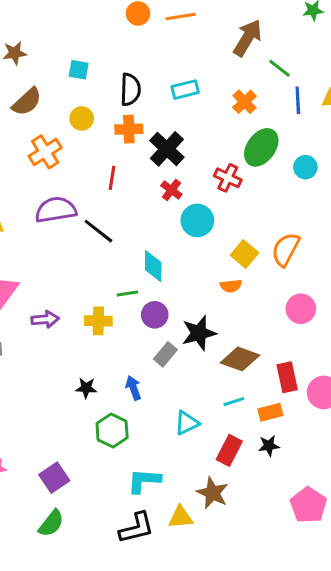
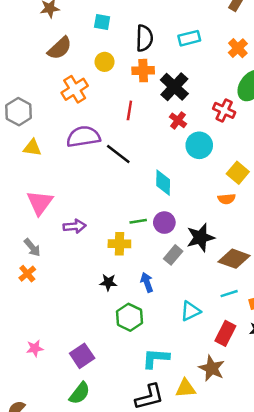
green line: (127, 294) -> (138, 221), moved
yellow cross: (98, 321) -> (119, 244), moved

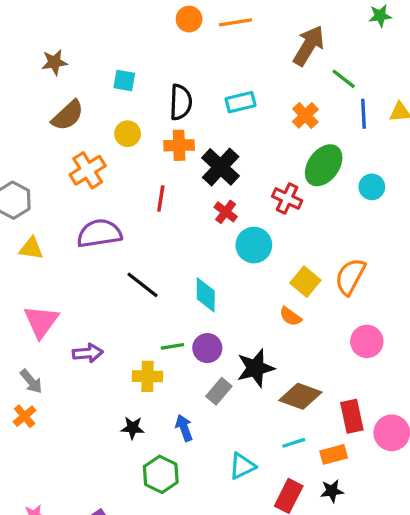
black line: (118, 154) -> (143, 285), moved
orange semicircle: (227, 199) -> (290, 316), turned 42

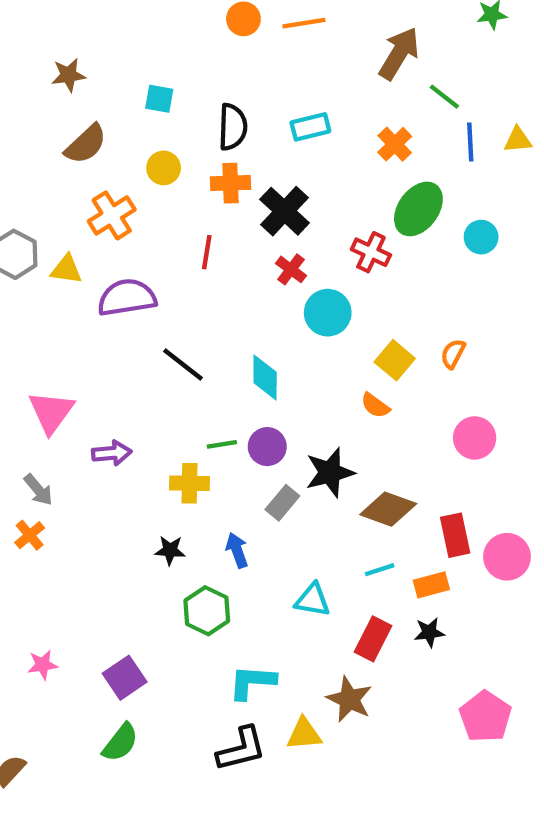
yellow triangle: (31, 248) -> (66, 269), moved
orange semicircle: (350, 277) -> (453, 354), size x0.6
cyan triangle: (242, 466) -> (313, 600), turned 36

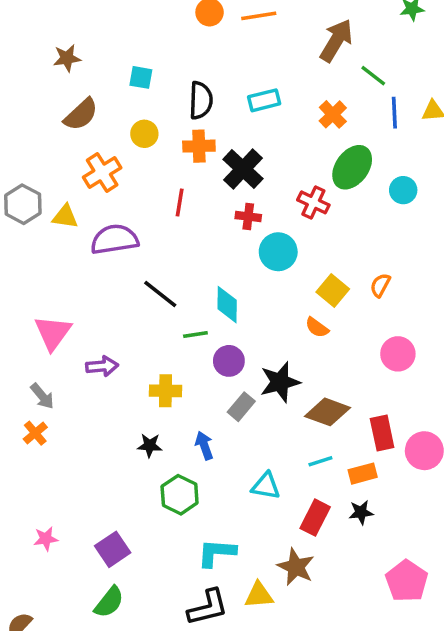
red cross: (291, 269) -> (248, 217), turned -30
green line: (222, 444) -> (195, 334), moved

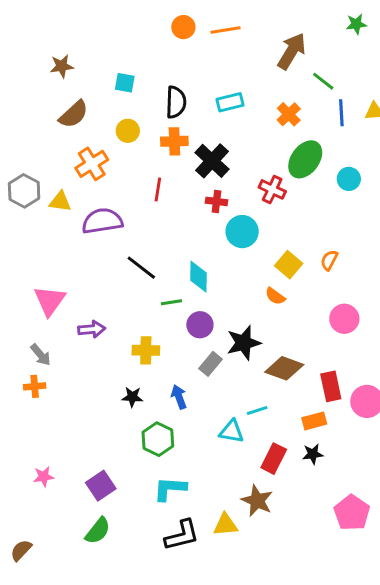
orange cross: (35, 433) -> (35, 386), turned 35
cyan line: (320, 461) -> (257, 410), moved
cyan L-shape: (217, 553) -> (170, 489), moved

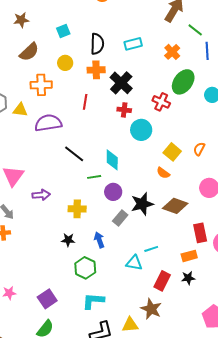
cyan square: (125, 83) -> (63, 31), turned -32
orange cross: (92, 164) -> (41, 85), turned 30
brown diamond: (284, 368) -> (175, 206), moved

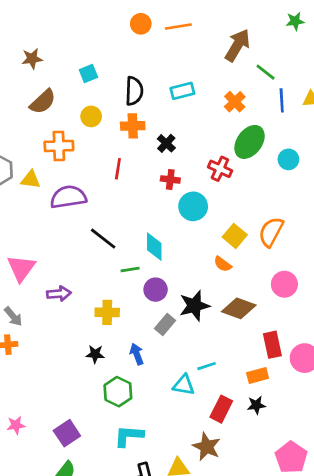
black cross: (121, 83) -> (166, 143), size x0.6
orange semicircle: (199, 149) -> (271, 232), size x1.6

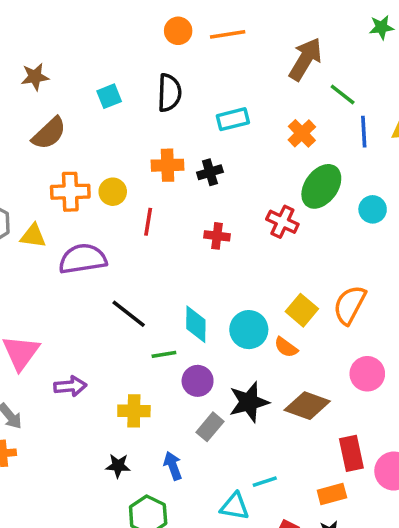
black semicircle: (134, 91) -> (169, 93), moved
yellow circle: (91, 116) -> (113, 192), moved
black cross: (166, 143) -> (210, 172), moved, turned 30
cyan circle: (193, 206) -> (249, 330), moved

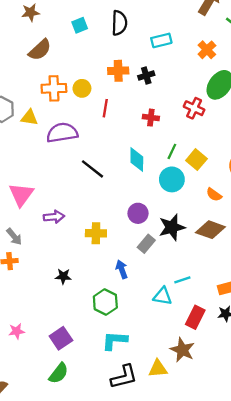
yellow square: (302, 310) -> (196, 160), moved
cyan diamond: (196, 324) -> (137, 160), moved
orange semicircle: (286, 347) -> (214, 195), moved
green line: (164, 354) -> (172, 151), moved, turned -56
black star: (118, 466) -> (63, 276), moved

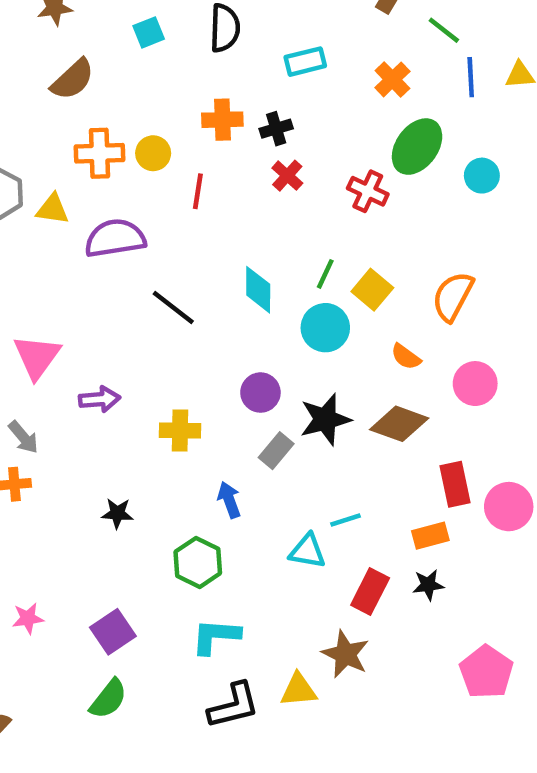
red cross: (151, 118) -> (287, 176), moved, turned 35

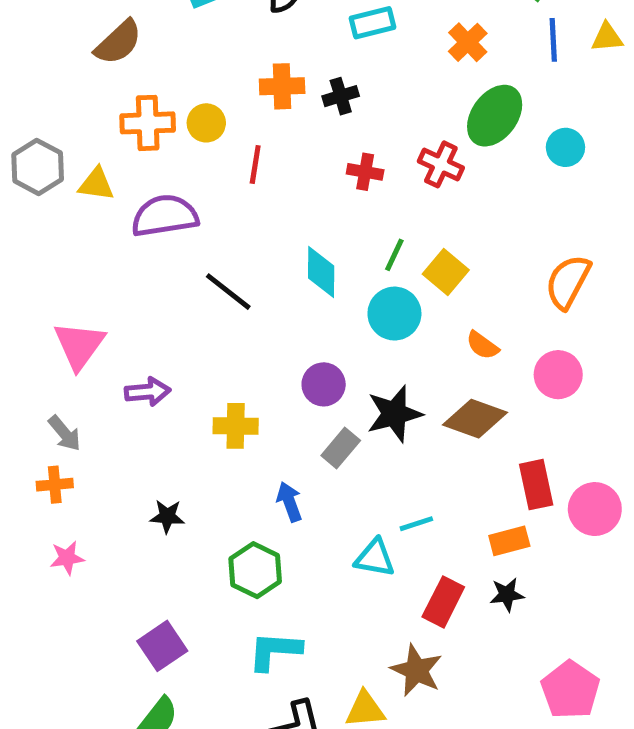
red cross: (287, 176) -> (365, 172), moved, turned -32
orange semicircle: (453, 296) -> (568, 282), moved
pink star: (28, 618) -> (67, 558), moved

